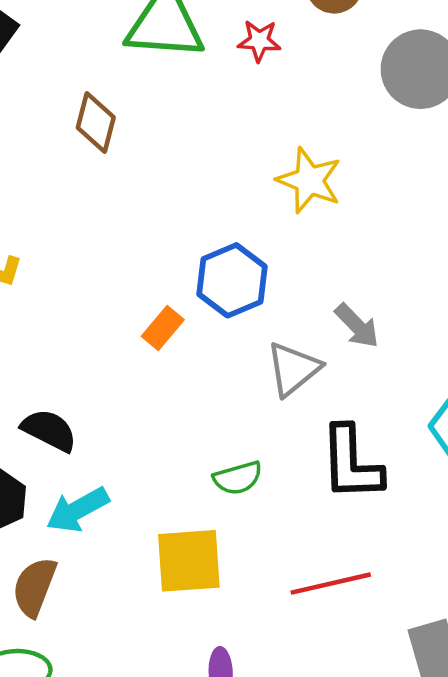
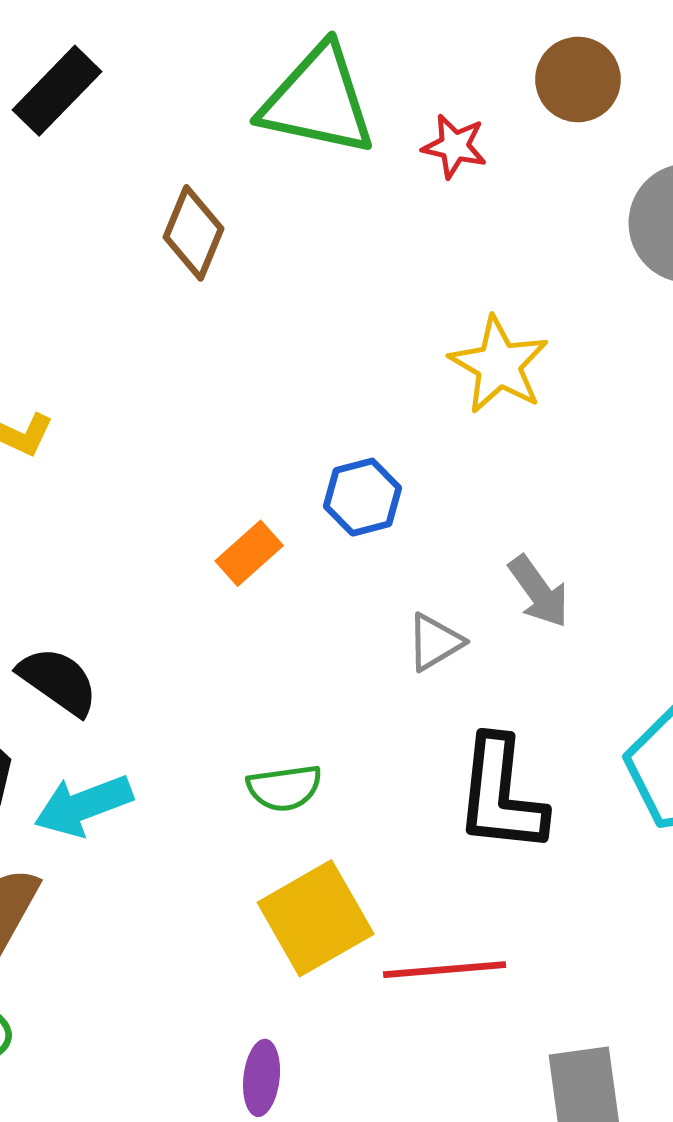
blue hexagon: (232, 280) -> (362, 497), size x0.7
gray triangle: (293, 369) -> (435, 642), size x0.7
green semicircle: (238, 478) -> (284, 788), moved
yellow square: (189, 561) -> (316, 918), moved, turned -34

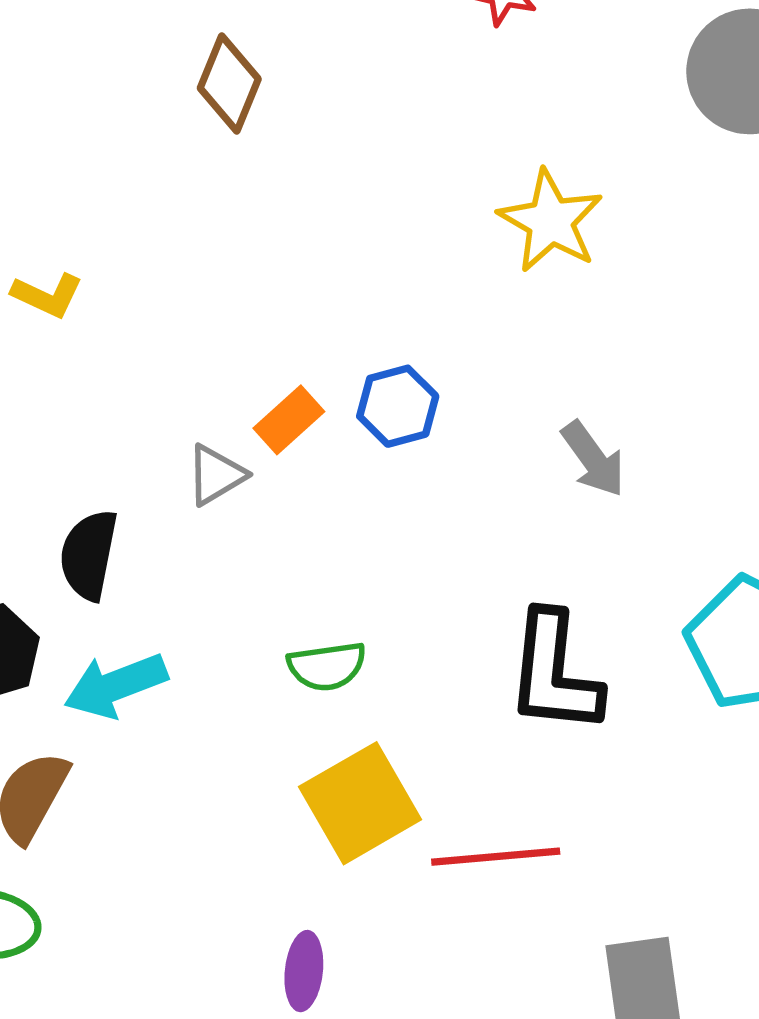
blue hexagon: (362, 497) -> (398, 406), moved
gray triangle: (435, 642) -> (216, 475), moved
black semicircle: (58, 681) -> (89, 555), turned -114

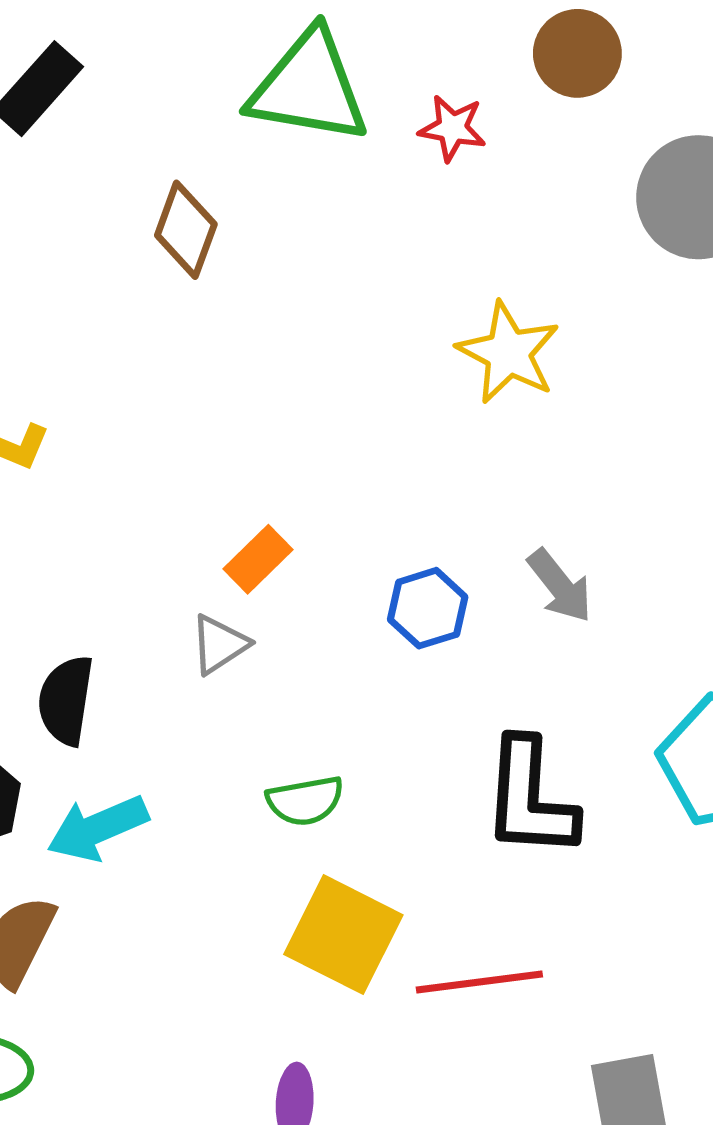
blue hexagon: (398, 406) -> (428, 608), moved
gray triangle: (216, 475) -> (219, 644), moved
yellow square: (360, 803) -> (343, 935), turned -31

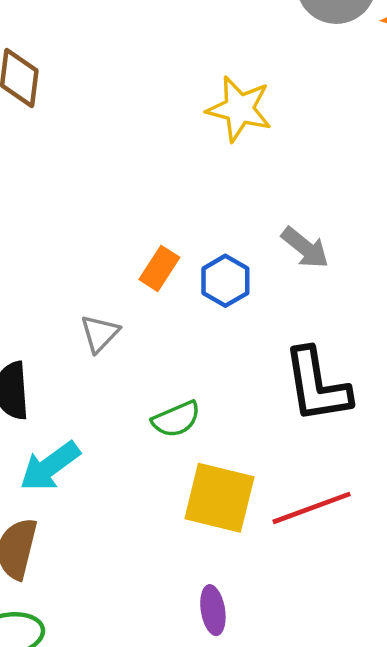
orange rectangle: (258, 559) -> (159, 268), moved

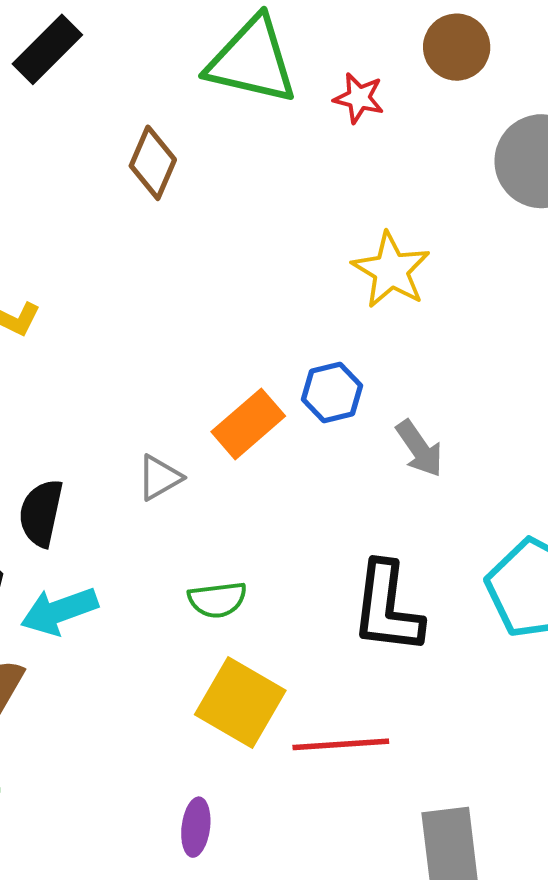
orange rectangle: (159, 268) -> (248, 424), size x1.4
blue hexagon: (225, 281) -> (332, 393), moved

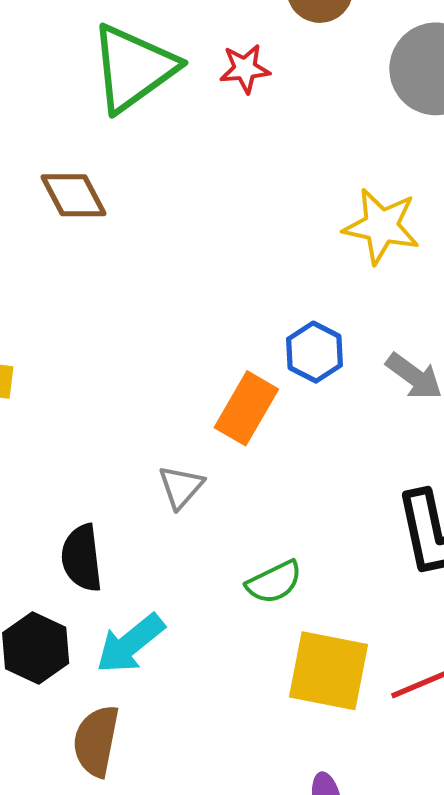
green triangle: (252, 60) -> (133, 68), turned -30
brown diamond: (153, 163) -> (74, 195), turned -32
yellow star: (391, 270) -> (381, 226), moved

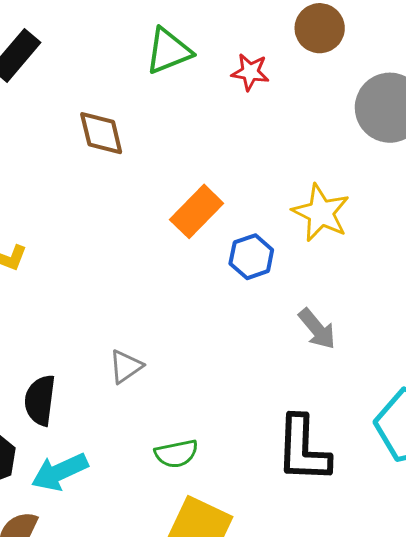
green triangle: (133, 68) -> (169, 51), size x0.7
blue hexagon: (315, 352) -> (251, 257), moved
orange rectangle: (246, 408) -> (197, 211), moved

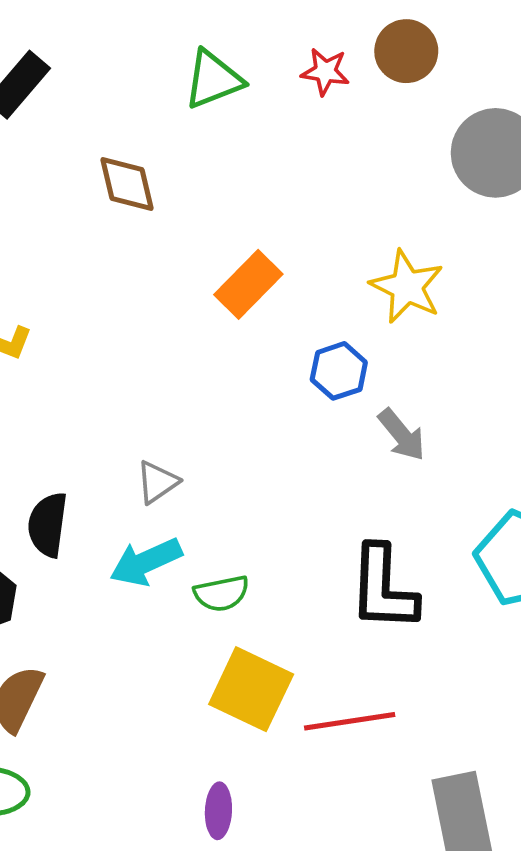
red star: (250, 72) -> (325, 72), moved
blue hexagon: (251, 257) -> (339, 371), moved
cyan arrow: (60, 472) -> (146, 562), moved

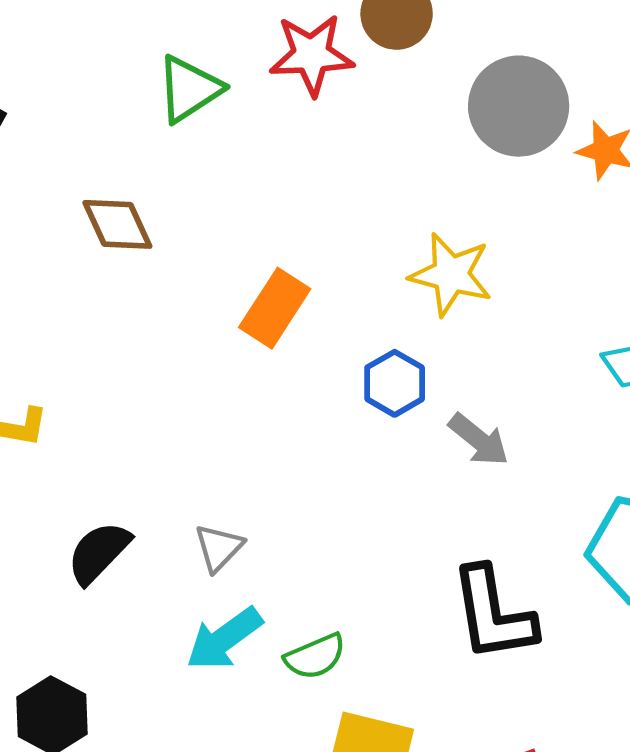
red star: (325, 72) -> (311, 55), size x1.5
black semicircle: (48, 525) -> (99, 553), moved, turned 48

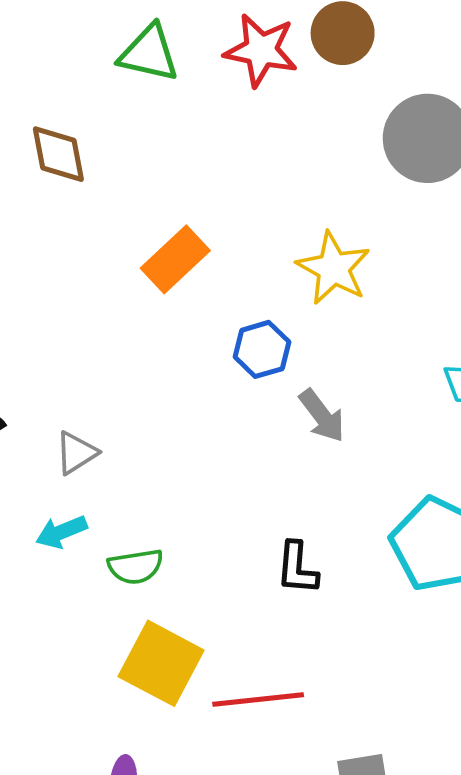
green triangle: (189, 89) -> (149, 53), turned 32
black L-shape: (493, 614) -> (297, 568), size x0.6
cyan arrow: (224, 639) -> (61, 532), size x0.7

